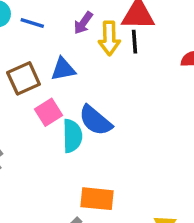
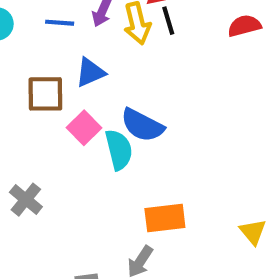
blue line: (32, 23) -> (60, 23), moved
brown square: (24, 78) -> (45, 94), turned 36

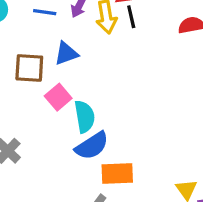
blue semicircle: (142, 125) -> (92, 146), moved, turned -64

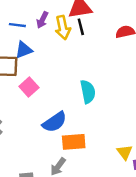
blue triangle: (66, 53) -> (24, 50), moved
cyan semicircle: (85, 117) -> (88, 92), moved

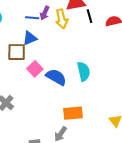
blue line: (17, 25) -> (32, 18), moved
black line: (81, 27) -> (89, 16), moved
blue semicircle: (55, 122) -> (56, 77), moved, turned -115

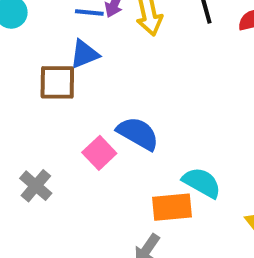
pink square: (35, 69) -> (99, 153), moved
cyan semicircle: (84, 71) -> (202, 183), moved, turned -48

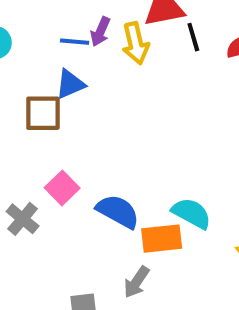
blue semicircle: (138, 133) -> (118, 211), moved
pink square: (99, 153) -> (62, 188), moved

